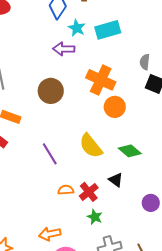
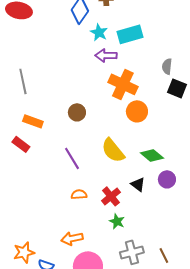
purple arrow: (64, 49) -> (106, 55), moved
brown circle: (51, 91) -> (77, 112), moved, size x0.7
orange semicircle: (66, 190) -> (79, 194), moved
purple circle: (151, 203) -> (167, 179), moved

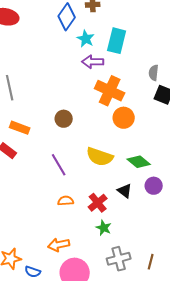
cyan rectangle: (130, 34) -> (117, 41), turned -60
yellow semicircle: (113, 150) -> (100, 157), turned -32
brown line: (164, 255) -> (151, 262), turned 42

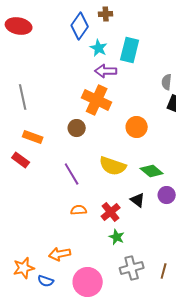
orange cross: (110, 91) -> (97, 100), moved
orange arrow: (59, 245) -> (60, 254), moved

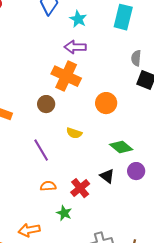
cyan star: (99, 48) -> (78, 19), moved
cyan rectangle: (130, 50) -> (123, 17), moved
yellow semicircle: (113, 166) -> (74, 133), moved, size x0.6
green star: (117, 237) -> (64, 213), moved

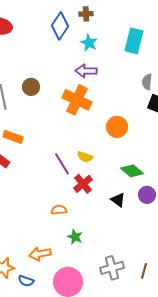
brown circle: (46, 104) -> (31, 87), moved
purple line: (41, 150) -> (62, 164), moved
red cross: (80, 188) -> (83, 184), moved

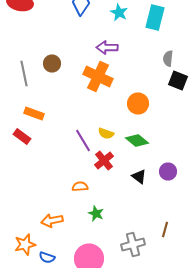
cyan star: (89, 43) -> (119, 12), moved
green diamond: (132, 171) -> (137, 140), moved
orange arrow: (40, 254) -> (52, 220), moved
brown line: (144, 271) -> (165, 230), moved

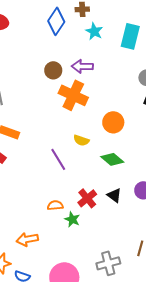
brown circle: (52, 64) -> (53, 70), moved
yellow semicircle: (106, 134) -> (81, 140), moved
red cross: (104, 160) -> (87, 198), moved
green star: (96, 214) -> (72, 219), moved

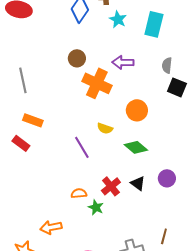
purple arrow: (82, 66) -> (123, 62), moved

